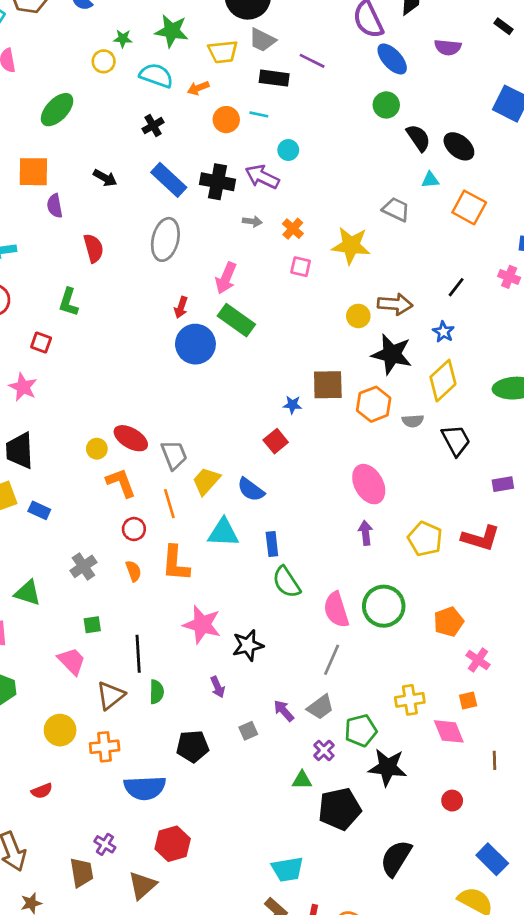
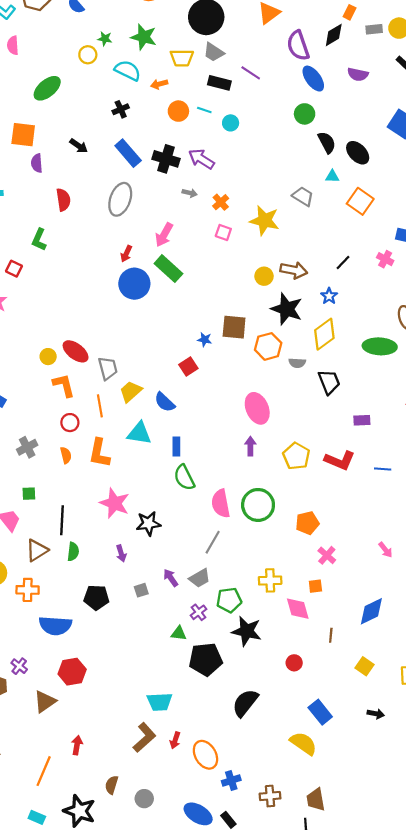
cyan circle: (288, 150) -> (231, 123), moved

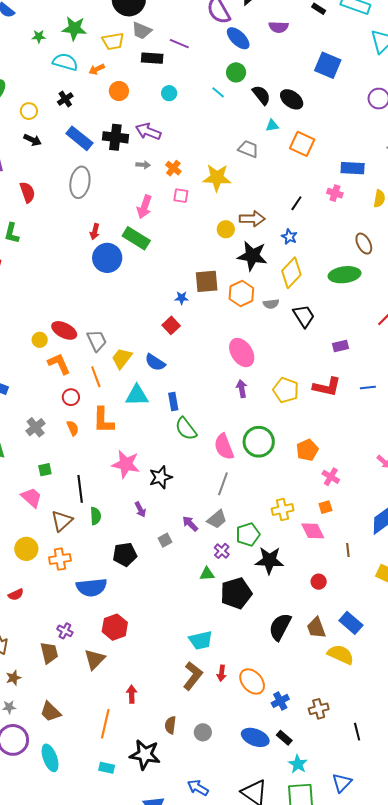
yellow circle: (88, 55) -> (29, 111), moved
cyan line: (204, 110) -> (218, 92), moved, turned 32
pink arrow: (164, 235) -> (144, 207), moved
brown trapezoid: (316, 800) -> (316, 628), moved

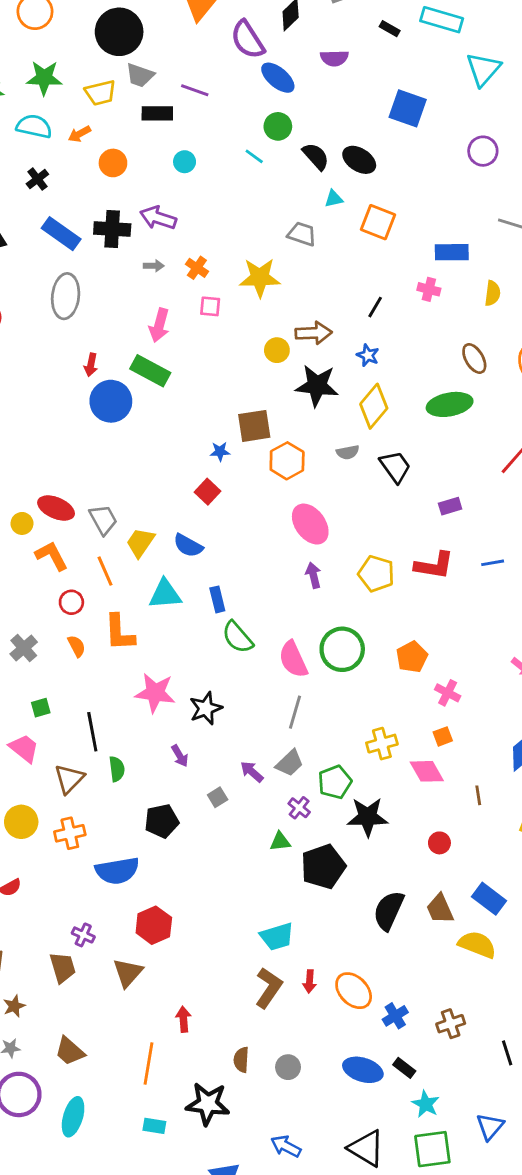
orange hexagon: (241, 293) -> (287, 461), moved
cyan ellipse: (50, 758) -> (73, 1117), turned 40

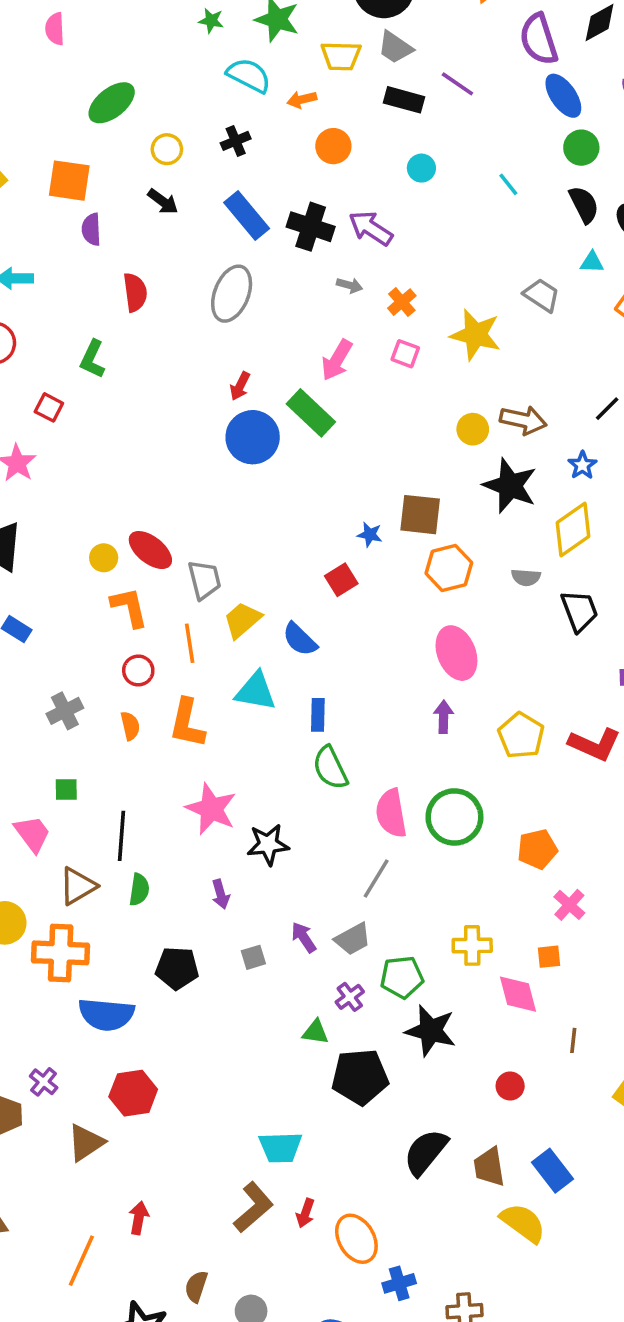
green circle: (278, 126) -> (581, 148), moved
orange cross: (70, 833) -> (61, 953), size x1.4

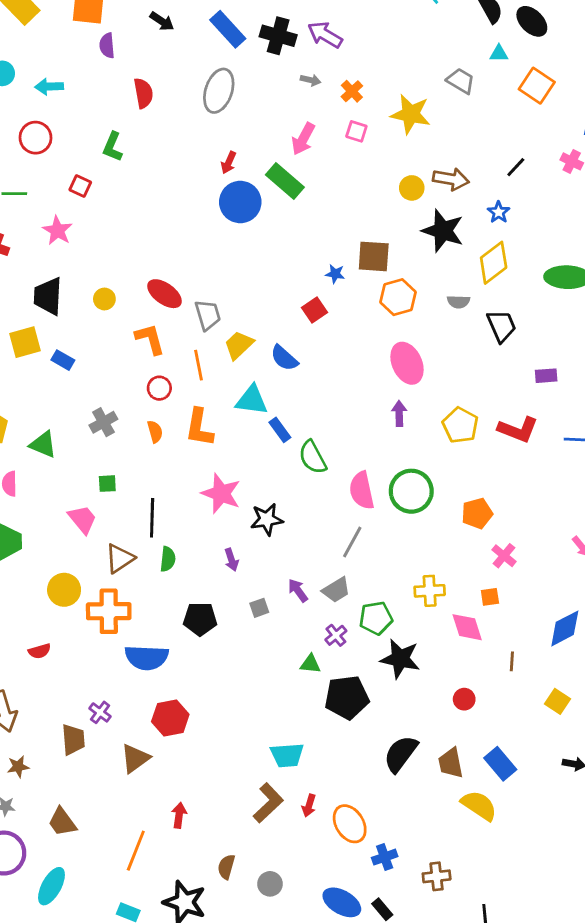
yellow circle: (104, 558) -> (104, 299), moved
blue rectangle: (318, 715) -> (280, 430), moved, turned -35

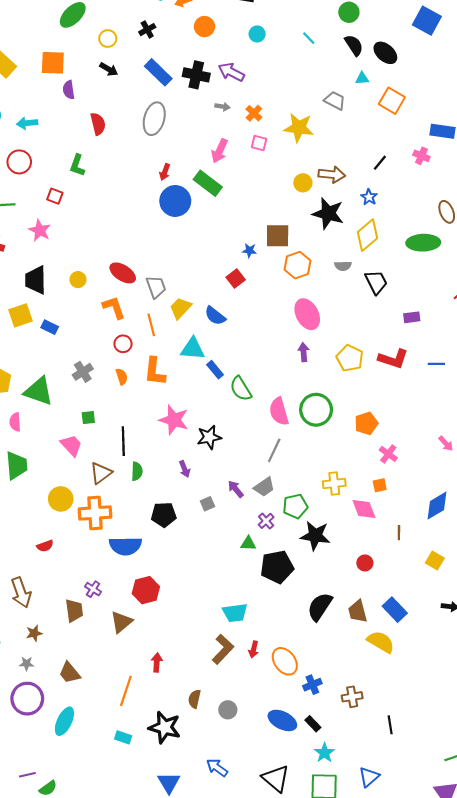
green triangle: (43, 445) -> (39, 391), size x1.4

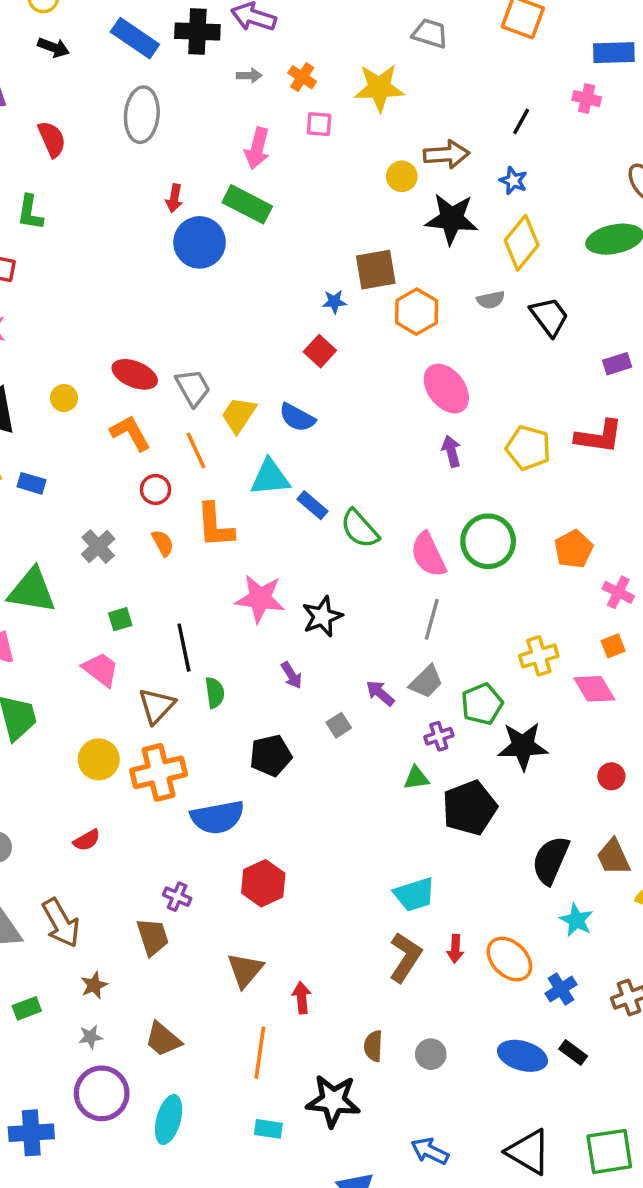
purple cross: (266, 521) -> (439, 736), turned 35
brown triangle: (121, 622) -> (245, 970), moved
cyan star: (324, 753) -> (576, 920), moved

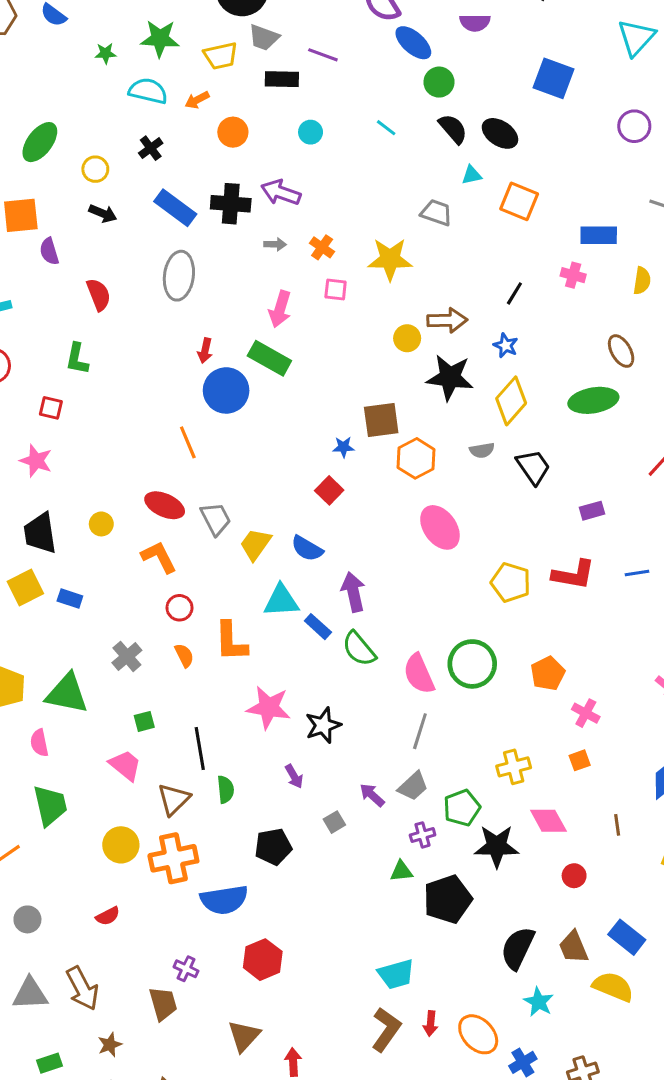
orange line: (196, 451) -> (188, 442), moved
purple arrow: (451, 451) -> (353, 592), moved, size x1.4
pink diamond: (594, 689) -> (548, 821), moved

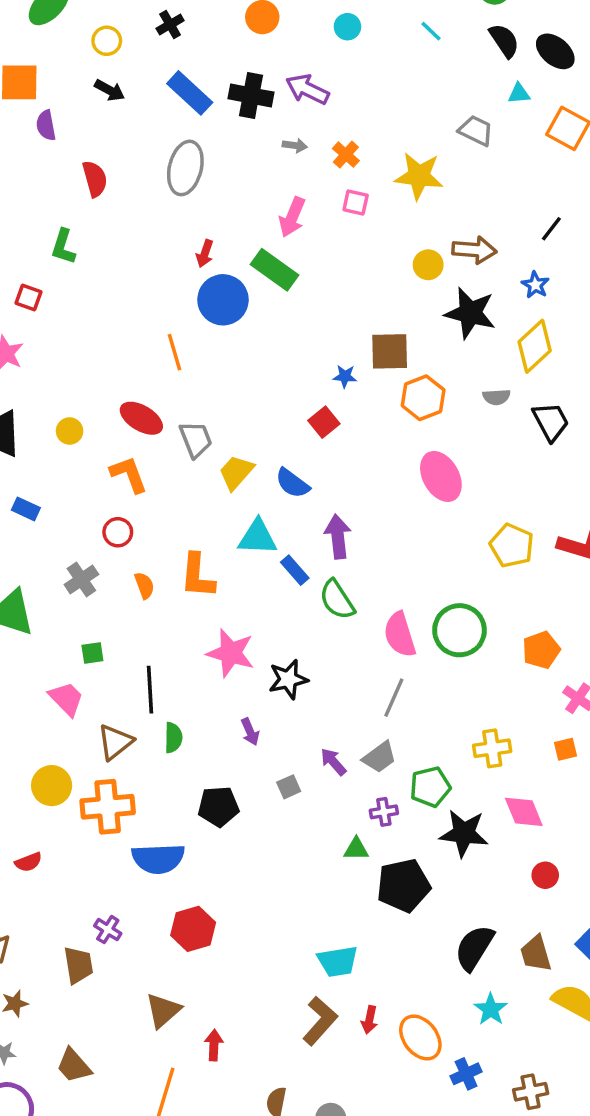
red circle: (179, 608) -> (118, 532), moved

